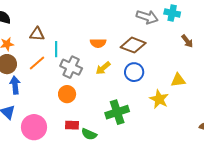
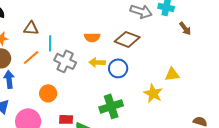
brown arrow: (187, 41) -> (185, 28), moved
yellow arrow: (103, 68) -> (97, 62), turned 42
blue circle: (134, 72) -> (118, 68), moved
orange circle: (67, 94) -> (48, 93), moved

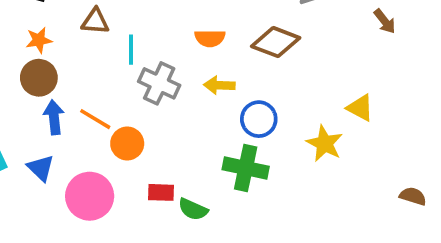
orange line: (31, 57) -> (95, 119), moved, turned 72
blue circle: (118, 68) -> (259, 119), moved
yellow triangle: (172, 74) -> (360, 108), turned 35
green cross: (111, 106) -> (246, 168), turned 30

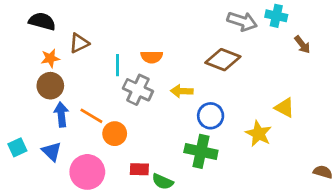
brown triangle: (95, 21) -> (79, 43), moved, turned -30
orange semicircle: (210, 38) -> (152, 57), moved

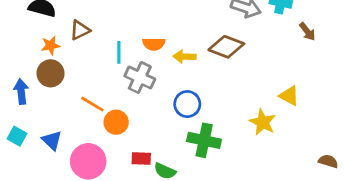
yellow arrow: (182, 91) -> (184, 57), moved
blue arrow: (61, 114) -> (21, 91), moved
blue circle: (211, 116) -> (187, 104), moved
cyan square: (17, 147) -> (17, 136), turned -36

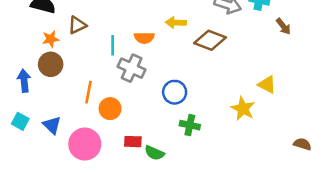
yellow arrow: (184, 57) -> (176, 23), moved
orange line: (92, 104) -> (89, 92), turned 70
green cross: (204, 140) -> (190, 125), size x0.7

